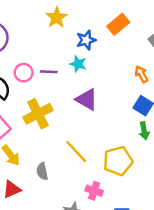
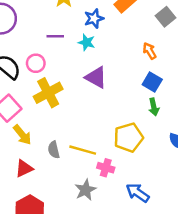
purple line: (49, 72) -> (55, 36), moved
pink circle: (24, 73) -> (36, 63), moved
yellow line: (76, 151) -> (83, 150), moved, turned -30

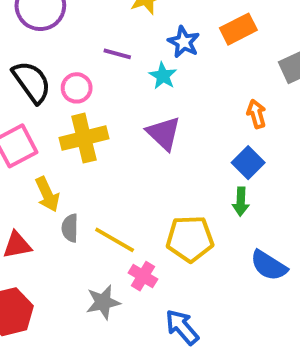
blue star: (94, 18) -> (184, 42), turned 30
yellow arrow: (22, 135) -> (47, 194), moved

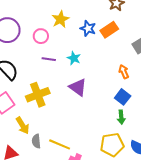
blue star: (184, 42) -> (88, 28), moved
purple line: (117, 54) -> (49, 59), moved
pink circle: (77, 88) -> (41, 36), moved
yellow pentagon: (190, 239) -> (112, 145), moved

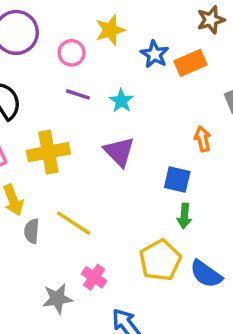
blue square: (123, 97) -> (177, 180), moved, turned -35
yellow line: (60, 144) -> (74, 223), moved
yellow pentagon: (112, 145) -> (160, 260), turned -30

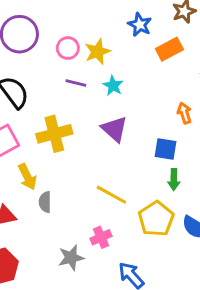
yellow star: (110, 30) -> (97, 52), moved
blue star: (155, 54) -> (140, 25), moved
yellow line: (74, 223) -> (111, 195), moved
pink cross: (94, 277) -> (101, 237), turned 36

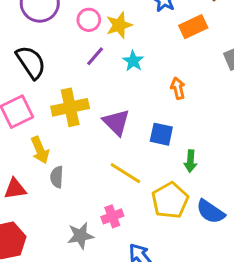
purple line: (76, 83) -> (95, 56), turned -66
orange arrow: (184, 113) -> (178, 88), moved
purple triangle: (114, 129) -> (116, 122), moved
blue square: (165, 149) -> (161, 134), moved

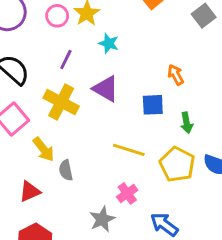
purple line: (95, 56) -> (66, 60), moved
orange arrow: (178, 88) -> (176, 75), moved
yellow cross: (70, 107) -> (61, 102), turned -36
purple triangle: (116, 122) -> (106, 89), moved

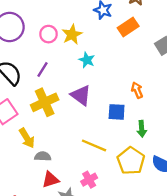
purple line: (66, 60) -> (42, 69), moved
yellow cross: (61, 102) -> (45, 102), turned 32
gray semicircle: (66, 170) -> (43, 156), turned 98
red triangle: (30, 192) -> (50, 180), moved

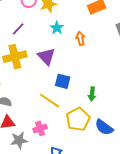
orange arrow: (137, 90) -> (80, 39), moved
blue square: (117, 112) -> (63, 81), moved

